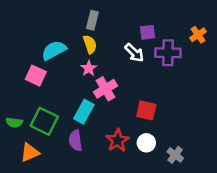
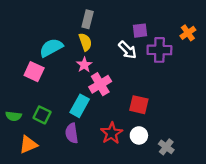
green square: (44, 121) -> (42, 115), size x0.7

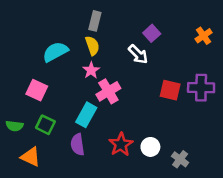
purple square: (140, 31) -> (152, 33), turned -35
purple cross: (159, 50) -> (201, 88), moved
pink square: (34, 72) -> (37, 90), moved
red square: (139, 105) -> (170, 90), moved
orange triangle: (28, 145) -> (31, 157), turned 48

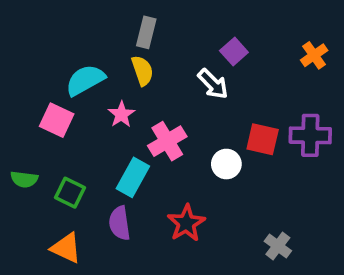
pink star: (91, 70) -> (121, 114), moved
pink square: (37, 90) -> (57, 120), moved
green semicircle: (15, 126) -> (24, 179), moved
white circle: (150, 147) -> (226, 164), moved
orange triangle: (31, 157) -> (66, 248), moved

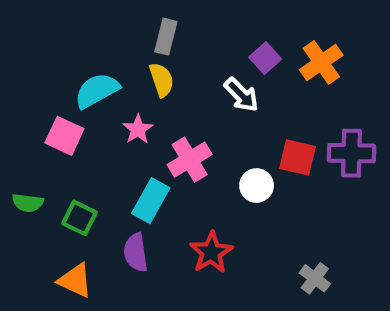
orange cross: (314, 55) -> (321, 62), moved, size x1.4

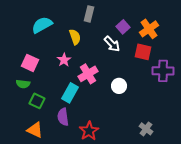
gray rectangle: (166, 37) -> (89, 14), moved
cyan semicircle: (97, 91) -> (42, 25), moved
red square: (298, 157) -> (143, 52), moved
green semicircle: (28, 203) -> (23, 84), moved
red star: (211, 252) -> (89, 131), moved

